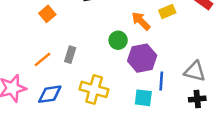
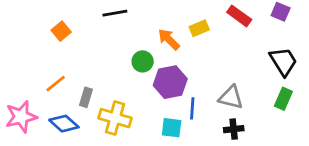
gray rectangle: (70, 55) -> (86, 97), moved
blue diamond: (50, 94) -> (64, 124), turned 50

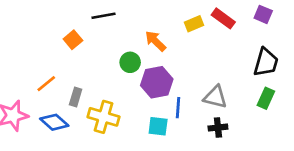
yellow rectangle: (199, 28) -> (194, 24), moved
orange square: (61, 31) -> (73, 40), moved
black trapezoid: (283, 61) -> (266, 62), turned 48

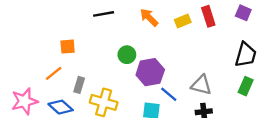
red rectangle: (223, 18) -> (208, 16), turned 36
orange square: (73, 40) -> (68, 47), moved, turned 35
orange arrow: (155, 41) -> (149, 17), moved
blue line: (178, 108) -> (169, 94), turned -54

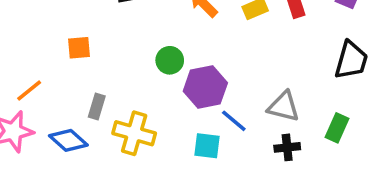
orange line: (54, 73) -> (29, 91), moved
green rectangle: (246, 86) -> (337, 128), moved

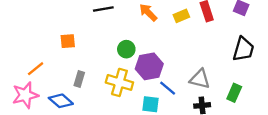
yellow cross: (134, 133) -> (119, 82), moved

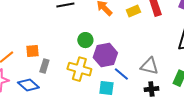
orange square: (68, 41) -> (32, 51), moved

